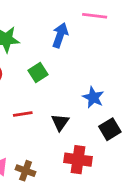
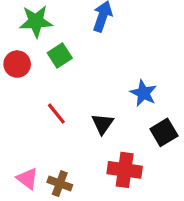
green square: (38, 73) -> (60, 56), moved
red line: (23, 114) -> (56, 114), turned 60

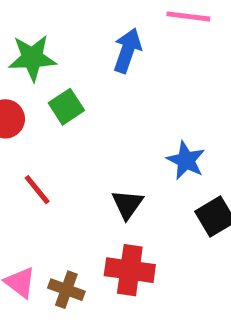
red line: (56, 114) -> (37, 190), moved
red cross: (125, 170) -> (130, 270), moved

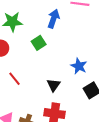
green square: (66, 107) -> (39, 43), moved

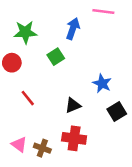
black triangle: (53, 85) -> (73, 105), turned 32

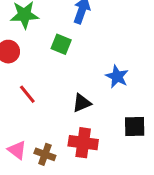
green square: (56, 57) -> (61, 44), turned -35
black square: (117, 112) -> (135, 127), moved, turned 30

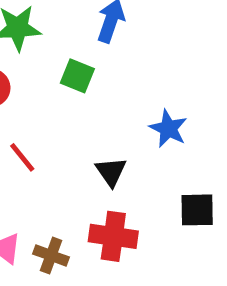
black triangle: (82, 103) -> (111, 172), turned -42

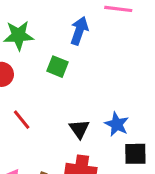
blue star: (168, 129) -> (117, 124), moved

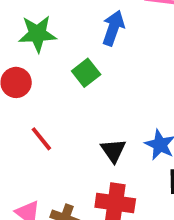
green square: (57, 67) -> (86, 73), turned 30

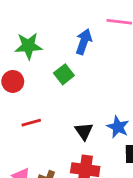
red line: (41, 139) -> (31, 123), turned -66

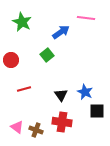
blue arrow: (84, 42) -> (61, 32), turned 36
green star: (28, 46) -> (22, 22), moved, turned 30

